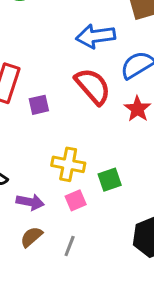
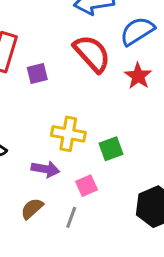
pink square: (76, 200) -> (87, 186), moved
purple arrow: (30, 202) -> (45, 169), moved

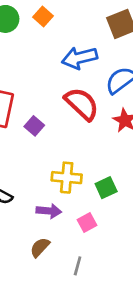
purple square: (37, 73) -> (34, 126), turned -30
gray line: (71, 217) -> (78, 266), moved

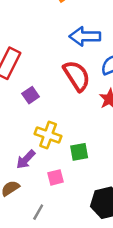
purple square: (34, 126) -> (31, 95), moved
purple arrow: (49, 211) -> (26, 159), turned 115

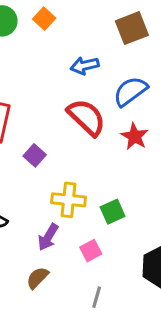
blue arrow: (85, 36) -> (85, 66), size x0.7
gray line: (38, 212) -> (97, 297), moved

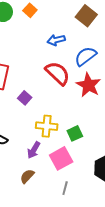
brown square: (132, 28) -> (86, 16), turned -30
red star: (135, 136) -> (88, 85), size x1.4
pink square: (91, 251) -> (61, 158), size x1.6

